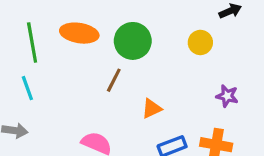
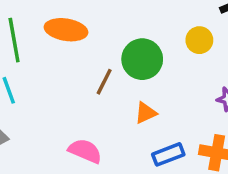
green circle: (133, 41) -> (142, 59), moved

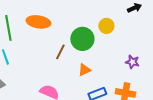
yellow circle: (199, 40) -> (106, 26), moved

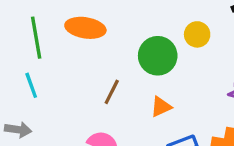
brown line: (60, 52) -> (112, 92), moved

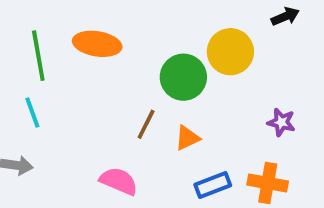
yellow circle: (197, 34) -> (230, 52), size x1.5
brown line: (112, 92) -> (146, 124), moved

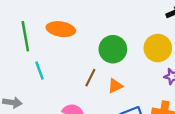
yellow circle: (230, 52) -> (158, 48), moved
cyan line: (32, 112) -> (40, 71), moved

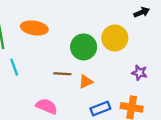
yellow circle: (158, 48) -> (115, 38), moved
brown line: (90, 78) -> (62, 74), turned 66

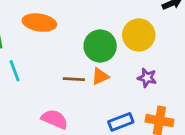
purple star: (139, 73) -> (147, 78), moved
orange triangle: (86, 82) -> (100, 76), moved

